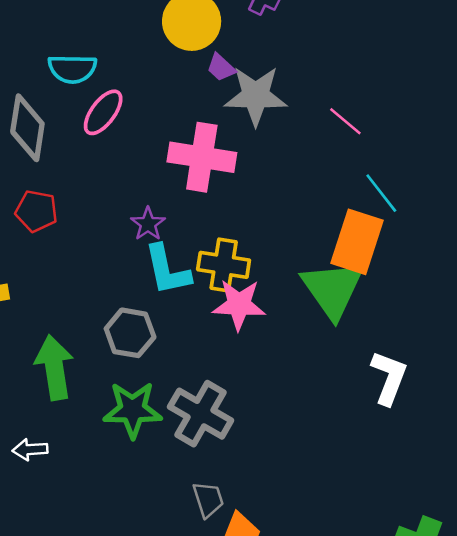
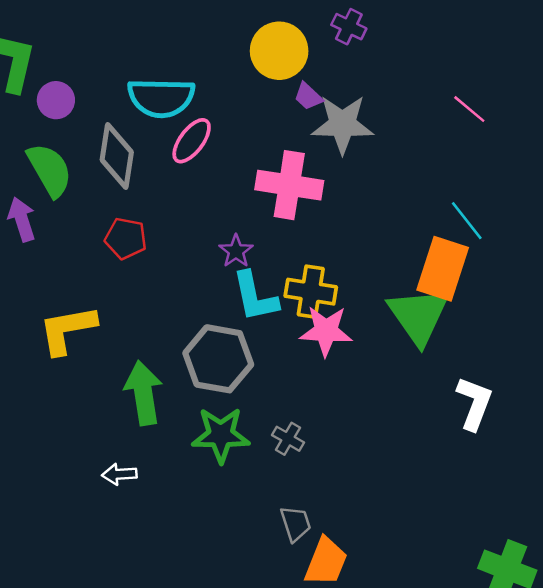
cyan semicircle: (72, 69) -> (161, 98), size x1.4
pink line: (345, 121) -> (469, 109), moved
gray hexagon: (130, 333) -> (218, 359), size x1.4
gray cross: (201, 414) -> (288, 439), size x0.5

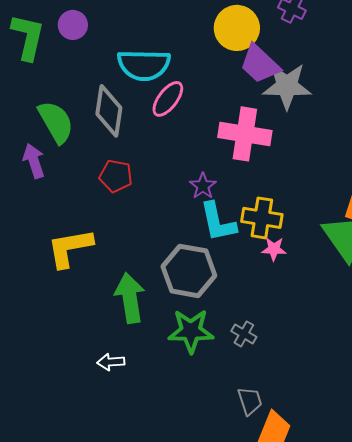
purple trapezoid: (308, 96) -> (260, 64), size x1.8
purple circle: (56, 100) -> (73, 25), moved
pink star: (326, 331) -> (274, 249), size x0.6

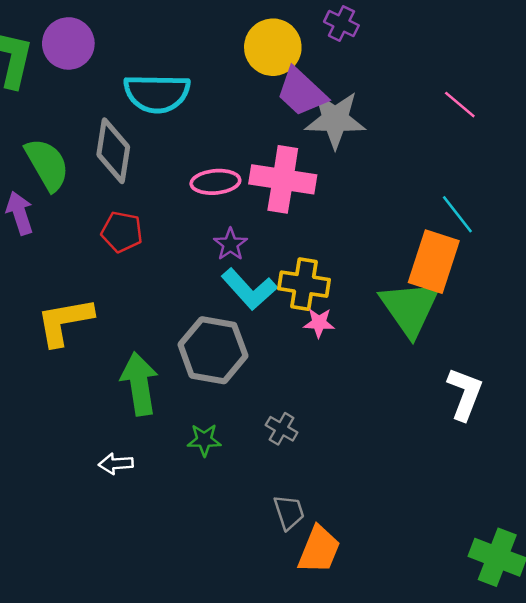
purple circle: (73, 25) -> (68, 43), size x1.4
pink ellipse: (168, 99) -> (215, 182), moved, turned 48
cyan L-shape: (218, 222) -> (249, 289), turned -30
green star: (191, 331) -> (204, 440), moved, size x0.6

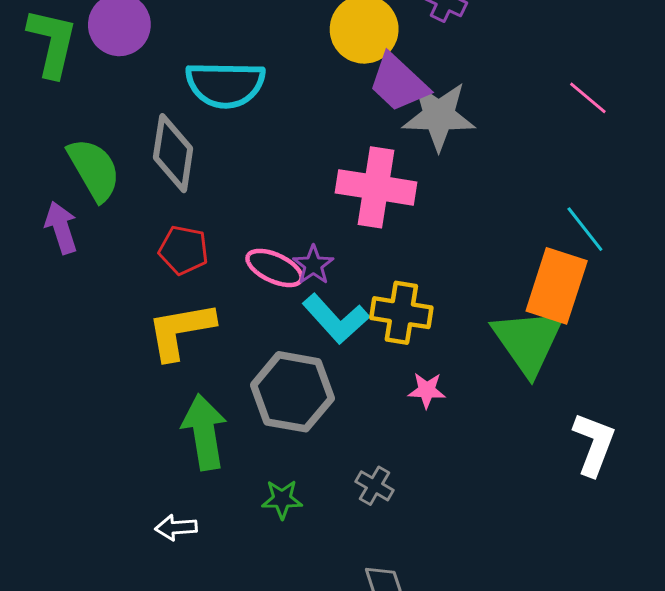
pink ellipse: (215, 182) -> (275, 268), moved, turned 30
yellow L-shape: (65, 322) -> (181, 331), moved
pink star: (319, 323) -> (427, 390), moved

